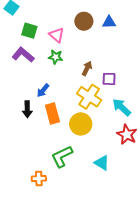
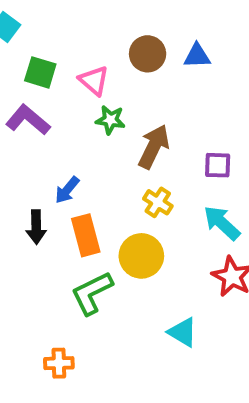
green star: (56, 57) -> (110, 120), moved
brown arrow: (87, 68) -> (154, 147), size x1.5
purple square: (109, 79) -> (218, 165), moved
yellow cross: (89, 97) -> (158, 202), size x0.6
green L-shape: (62, 156) -> (92, 293), moved

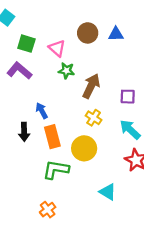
blue arrow: (67, 190) -> (42, 111), turned 112
green L-shape: (92, 293) -> (56, 170), turned 36
orange cross: (59, 363) -> (48, 210), moved, turned -35

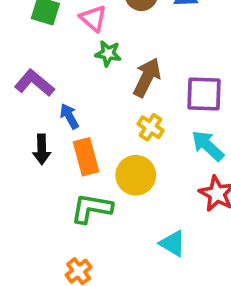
purple L-shape: (19, 71) -> (34, 83), moved
purple square: (128, 97) -> (204, 94), size x1.5

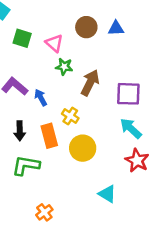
blue arrow: (69, 116) -> (41, 97), moved
yellow cross: (151, 127) -> (70, 116), moved
green L-shape: (92, 208) -> (26, 165), moved

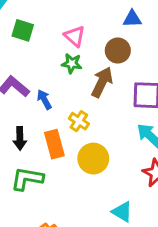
brown circle: (86, 27) -> (118, 51), moved
pink triangle: (54, 43) -> (75, 36), moved

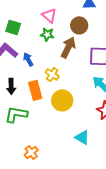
green square: (23, 30) -> (13, 27), moved

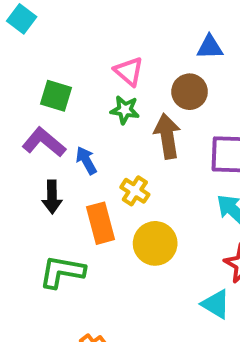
brown arrow: (68, 47) -> (167, 136), turned -35
black arrow: (11, 86) -> (52, 197), moved
cyan triangle: (82, 137) -> (216, 304), moved

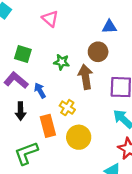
pink triangle: (129, 71) -> (50, 19), moved
green L-shape: (62, 272) -> (26, 153), turned -30

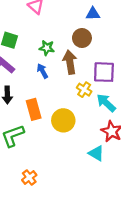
blue arrow: (40, 90) -> (42, 71), moved
yellow cross: (67, 108) -> (84, 90), moved

